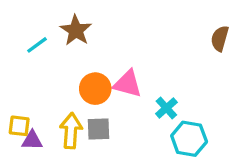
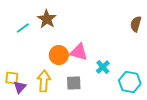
gray square: (98, 129) -> (74, 83), moved
cyan hexagon: (189, 139) -> (130, 82), moved
purple triangle: (32, 140) -> (20, 87), turned -48

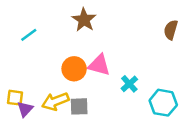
brown star: (47, 19) -> (84, 20), moved
yellow arrow: (44, 81) -> (55, 101), turned -115
gray square: (74, 83) -> (79, 106), moved

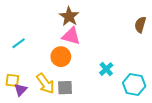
cyan line: (29, 35) -> (19, 43), moved
pink triangle: (99, 65) -> (71, 36), moved
yellow arrow: (55, 101) -> (45, 83), turned -105

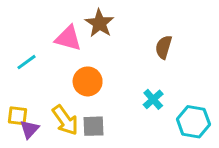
brown semicircle: (140, 25) -> (164, 47), moved
pink triangle: (71, 36) -> (68, 38), moved

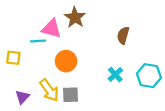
cyan line: (26, 62) -> (38, 41), moved, turned 32
yellow square: (18, 116) -> (13, 58), moved
cyan hexagon: (193, 122) -> (149, 76), moved

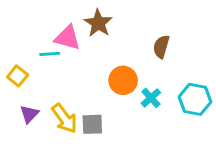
yellow square: (13, 58) -> (18, 76), turned 32
orange circle: (66, 61) -> (123, 80), moved
purple triangle: (22, 97) -> (29, 114), moved

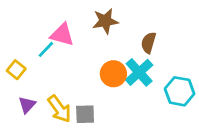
brown star: (98, 23) -> (105, 21), moved, turned 30
cyan line: (50, 54) -> (46, 49), turned -42
cyan cross: (151, 98) -> (139, 72), moved, size x1.5

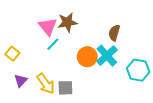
brown star: (105, 21) -> (67, 22), moved
pink triangle: (62, 35) -> (48, 27), turned 36
cyan line: (46, 49) -> (53, 44), moved

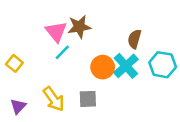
cyan hexagon: (138, 70) -> (163, 65), moved
purple triangle: (21, 81) -> (18, 106), moved
gray square: (65, 88) -> (88, 99), moved

